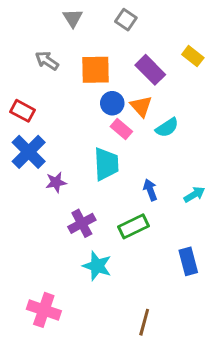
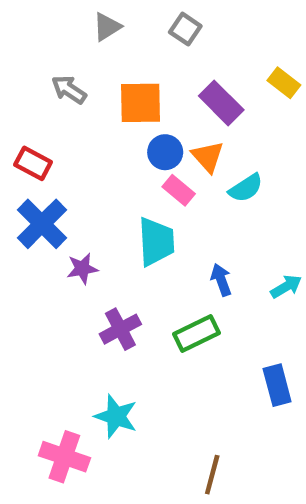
gray triangle: (73, 18) -> (107, 27), turned 30
cyan star: (97, 266) -> (116, 416), moved

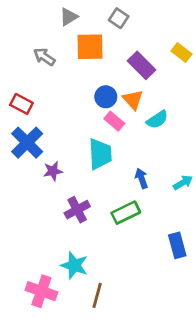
orange square: (141, 103) -> (90, 47), moved
brown line: (212, 475) -> (97, 295), moved

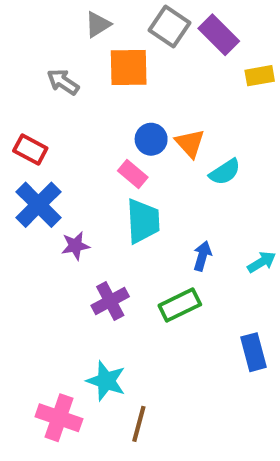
gray square: (119, 18) -> (170, 27), size x1.4
yellow rectangle: (182, 52) -> (260, 76), turned -48
purple rectangle: (141, 65) -> (219, 35), moved
pink rectangle: (114, 121) -> (133, 174), moved
blue arrow: (141, 178) -> (202, 256), turned 36

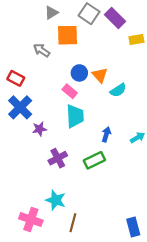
gray arrow: (63, 82) -> (42, 50), moved
blue rectangle: (254, 352) -> (133, 227), moved

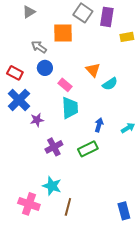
gray triangle: (51, 13) -> (29, 12), moved
purple rectangle: (115, 18) -> (107, 17), turned 54
blue circle: (79, 73) -> (45, 68), moved

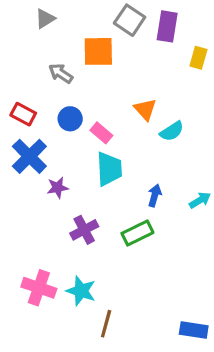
yellow rectangle: (127, 37) -> (198, 58), turned -64
blue circle: (45, 68) -> (70, 119), moved
pink cross: (29, 204) -> (39, 288), moved
blue rectangle: (124, 211) -> (194, 330), turned -66

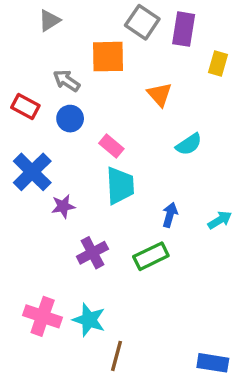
orange triangle: (145, 109) -> (160, 94), moved
red rectangle: (23, 114) -> (25, 106), moved
blue circle: (70, 119) -> (70, 119), moved

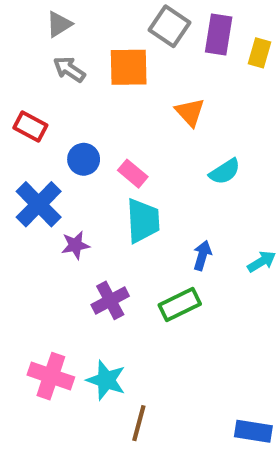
yellow rectangle: (218, 63) -> (260, 53), moved
gray arrow: (67, 81) -> (69, 69), moved
blue circle: (70, 119) -> (84, 159), moved

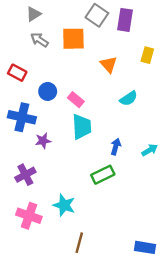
yellow rectangle: (260, 53) -> (147, 55), moved
blue cross: (39, 204) -> (22, 117), turned -32
purple cross: (110, 300) -> (25, 175), moved
cyan star: (106, 380) -> (64, 205), moved

